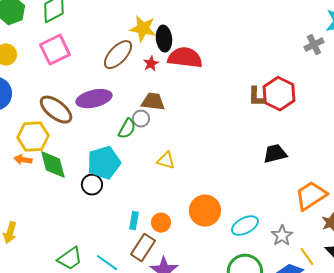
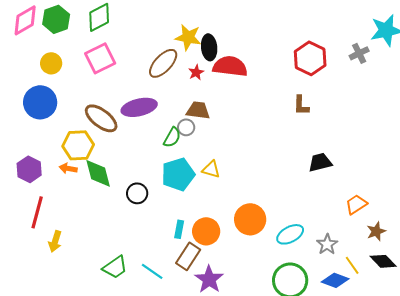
red hexagon: (279, 94) -> (310, 58), moved
cyan pentagon: (104, 163) -> (178, 174), moved
orange trapezoid: (311, 196) -> (356, 204), size x0.7
orange circle: (161, 223) -> (206, 231), size x1.4

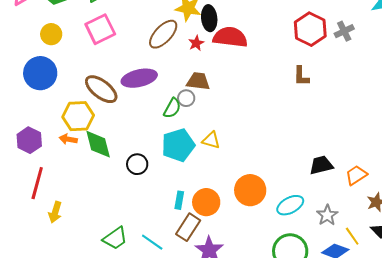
gray cross: (359, 53) -> (344, 31), moved
black trapezoid: (320, 162) -> (321, 165), moved

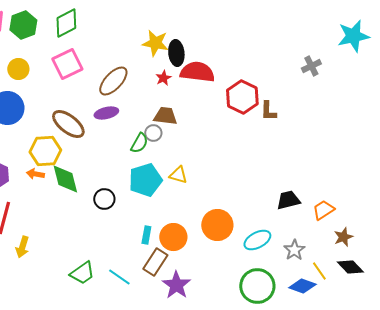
red hexagon: (310, 29) -> (242, 97), moved
brown ellipse: (163, 34) -> (113, 81), moved
purple ellipse: (139, 78) -> (106, 113), size x0.7

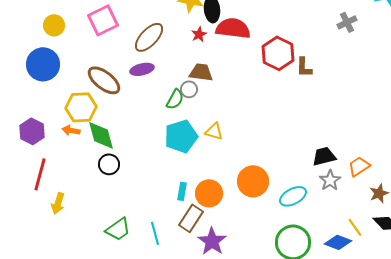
black circle: (104, 199) -> (109, 164), moved
gray star: (294, 250) -> (330, 180), moved
cyan line: (119, 277) -> (155, 233), turned 40

